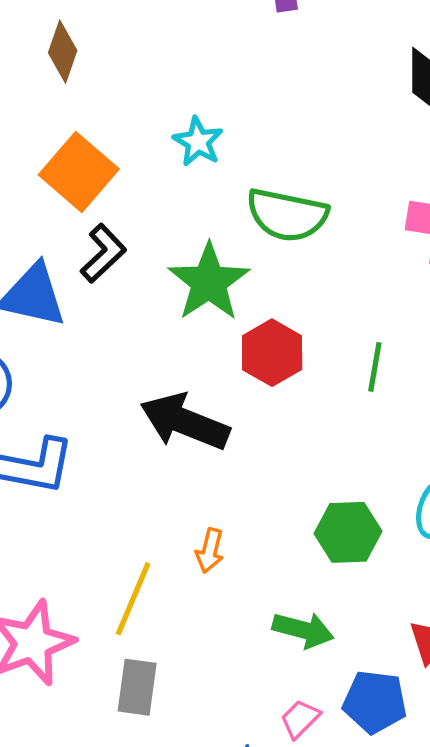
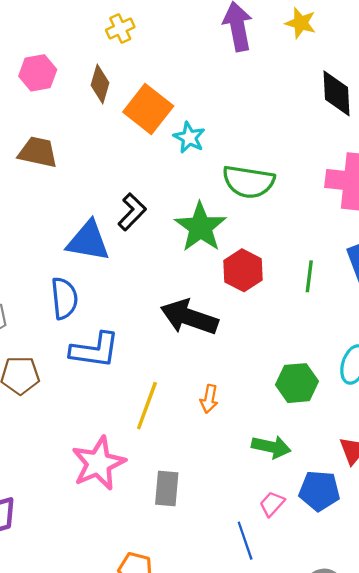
orange square: (79, 172) -> (148, 109), moved
yellow line: (133, 599) -> (147, 406), moved

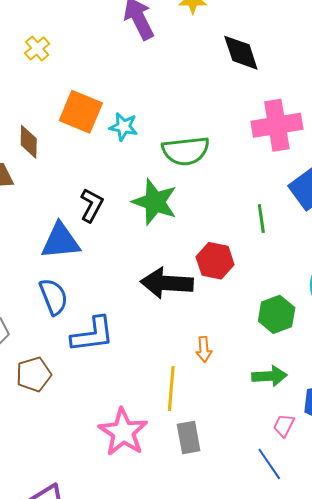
brown diamond: (100, 84) -> (29, 142), moved
red hexagon: (243, 270) -> (215, 261), moved
yellow line: (147, 406) -> (171, 389), moved

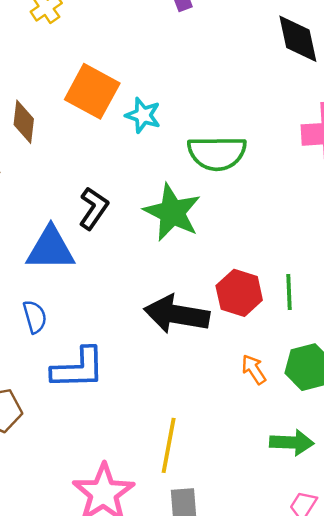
green line: (261, 219) -> (289, 292), moved
blue semicircle: (54, 297) -> (35, 317), size x0.7
orange arrow: (204, 349) -> (254, 369), moved, turned 145

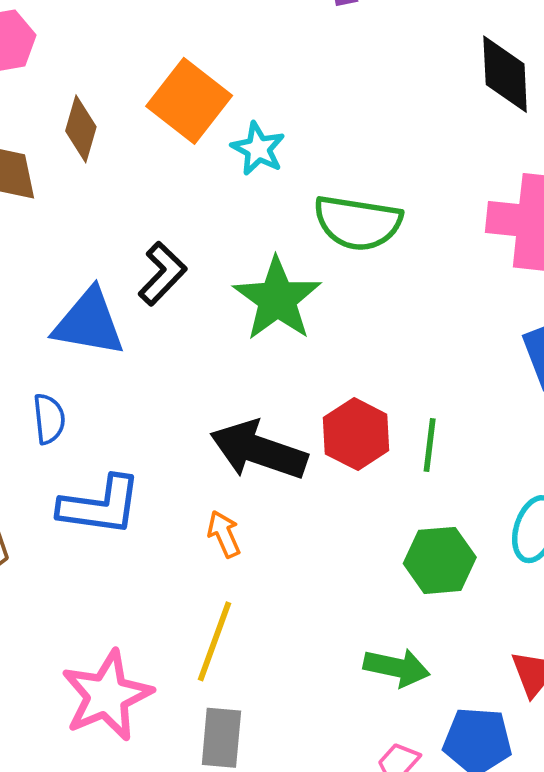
orange arrow: (254, 369) -> (224, 534), moved

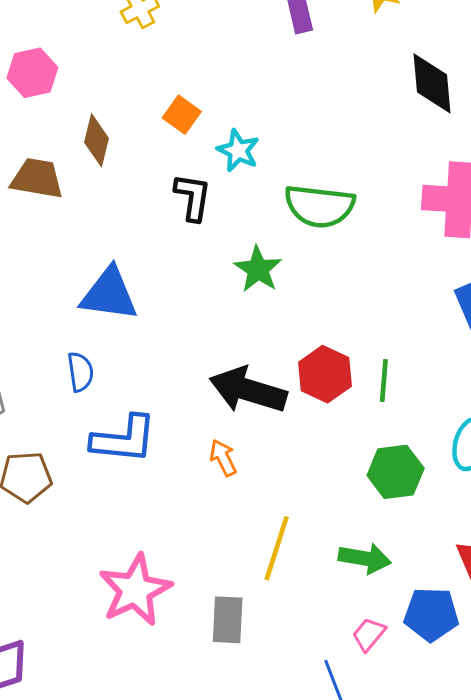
orange square: (189, 101) -> (182, 115), size x0.6
black L-shape: (162, 274) -> (193, 197), moved, turned -33
green star: (277, 299) -> (258, 269), size x0.7
yellow line: (215, 641) -> (277, 548), moved

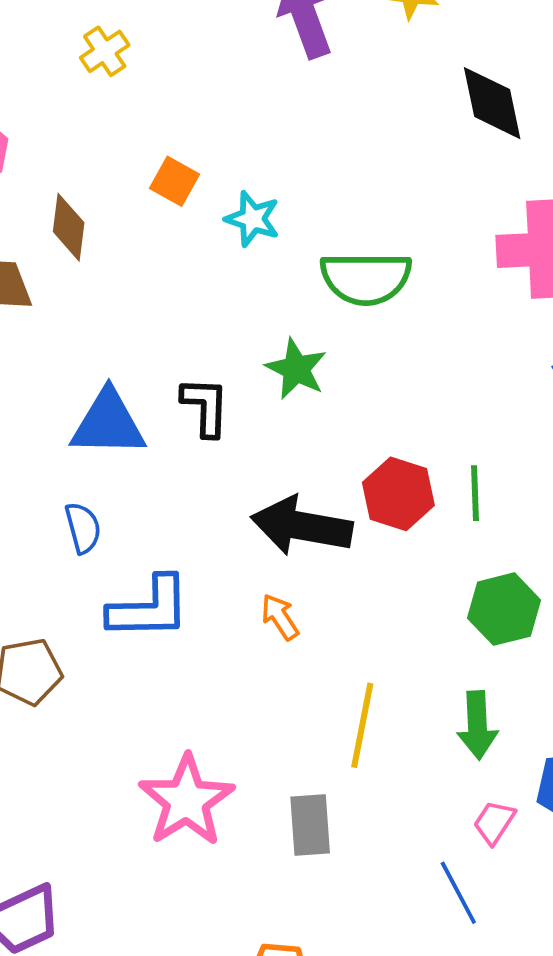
black L-shape: (193, 197) -> (205, 407), moved
green arrow: (365, 558) -> (477, 725), turned 84

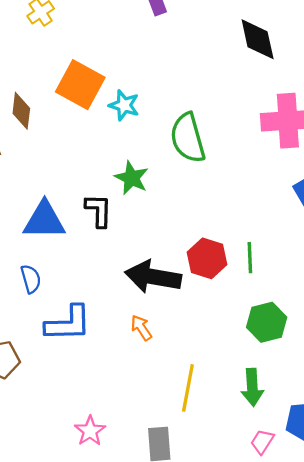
orange square: (174, 181) -> (80, 85), size x1.8
green semicircle: (366, 278) -> (188, 138), turned 75
green star: (296, 369) -> (132, 178), moved
pink star: (187, 801) -> (90, 431), size x0.6

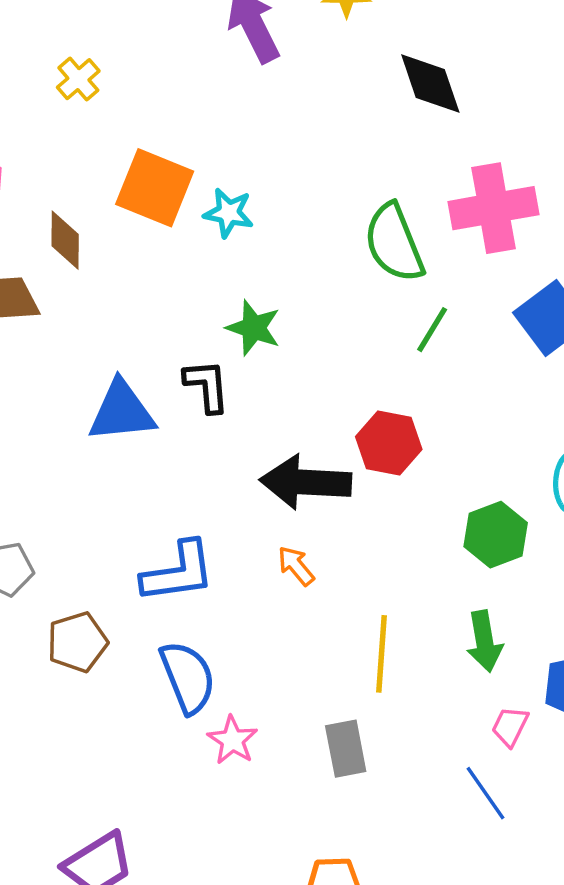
green semicircle: (188, 138) -> (394, 243), moved
green line: (250, 258) -> (432, 330), moved, turned 40
blue semicircle: (31, 279) -> (188, 677), moved, size x1.6

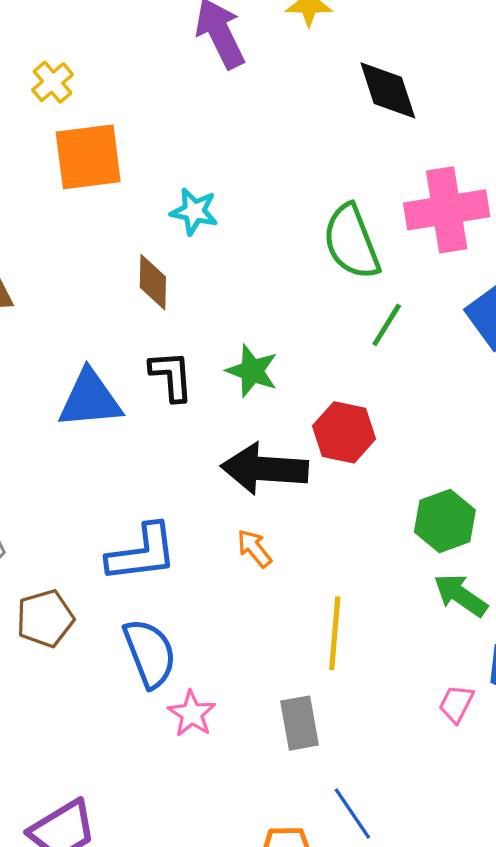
orange square: (155, 188) -> (88, 157), moved, turned -30
brown diamond: (65, 240) -> (153, 282), moved
green star: (254, 328) -> (252, 371), moved
green arrow: (484, 641) -> (461, 595), moved, turned 134
blue line: (485, 793) -> (352, 814), moved

